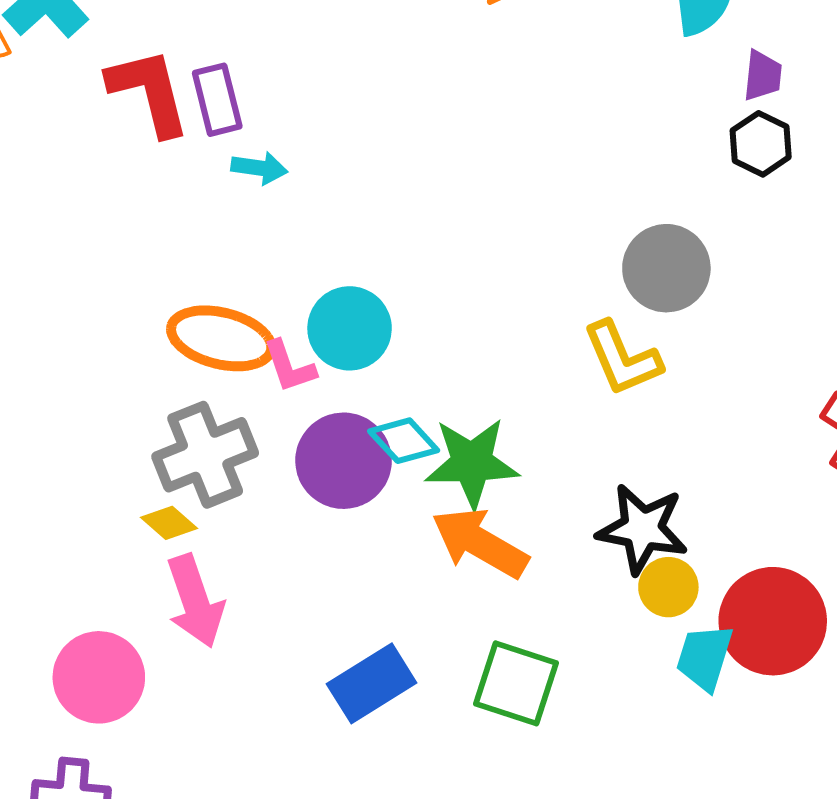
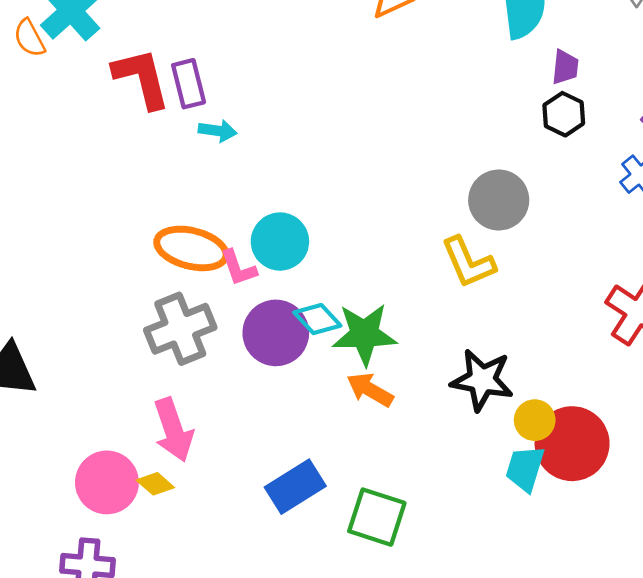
yellow diamond: (169, 523) -> (155, 484), moved
orange arrow: (480, 543) -> (370, 390), size x0.7
yellow circle: (668, 587) -> (535, 420), moved
green square: (516, 683) -> (377, 517), moved

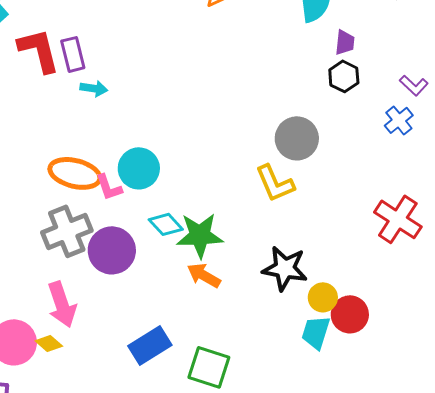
purple circle: (276, 333) -> (112, 250), moved
red circle: (572, 444) -> (350, 314), size x0.7

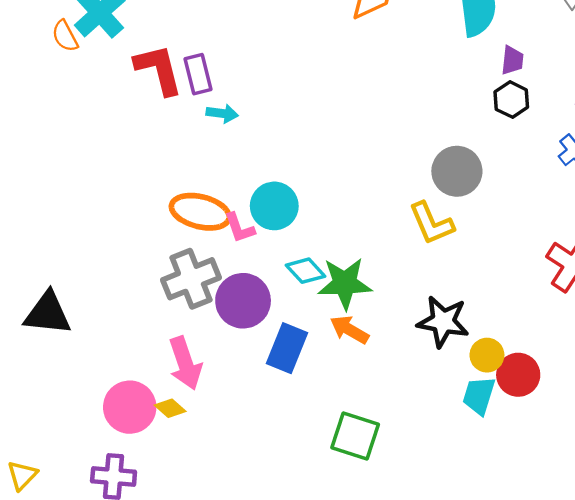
blue rectangle: (150, 345) -> (287, 348), moved, turned -36

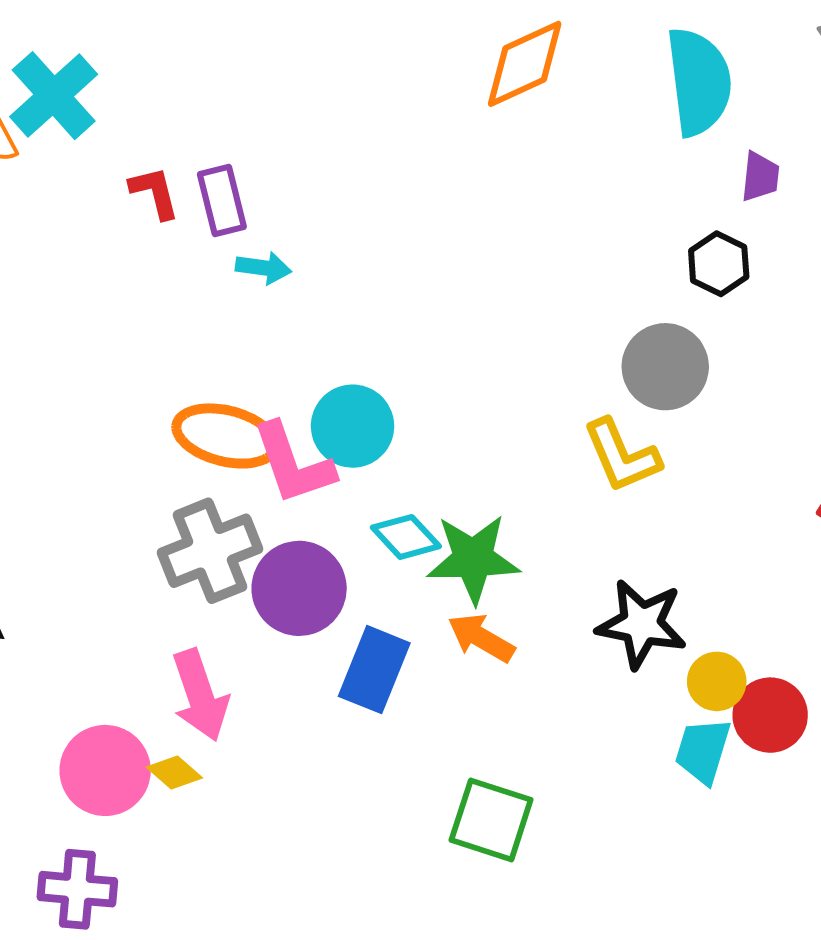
red L-shape: (159, 70) -> (155, 193), size x0.6
black hexagon: (511, 100) -> (719, 264), moved
pink L-shape: (240, 228) -> (293, 464), size x1.6

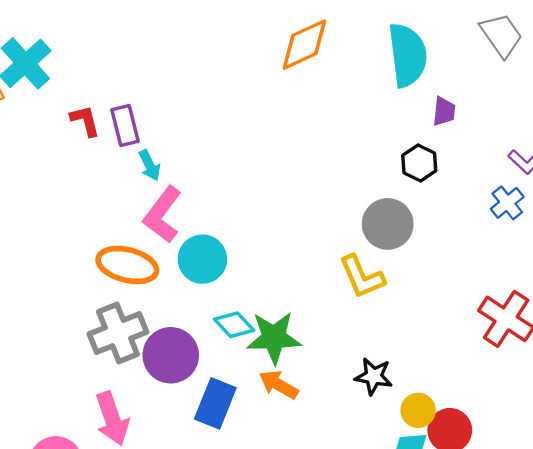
cyan arrow: (263, 268) -> (150, 165), turned 56
pink L-shape: (293, 464) -> (163, 215), moved, turned 56
black star: (641, 624) -> (374, 376), size x0.7

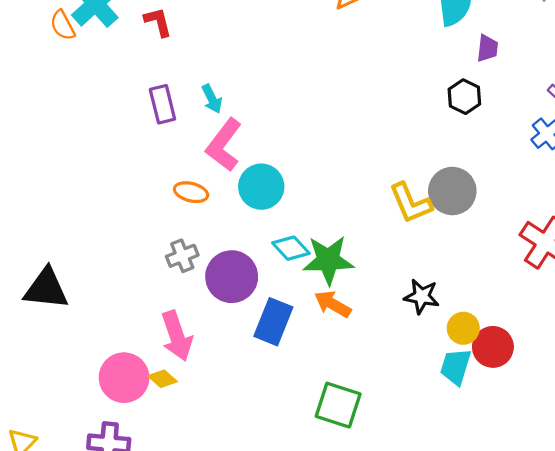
red L-shape: (85, 121) -> (158, 22), moved
purple rectangle: (125, 125) -> (162, 104), moved
gray circle: (388, 224) -> (452, 191), moved
orange ellipse: (127, 265) -> (191, 192), size x0.6
gray cross: (118, 333) -> (182, 256), size x0.6

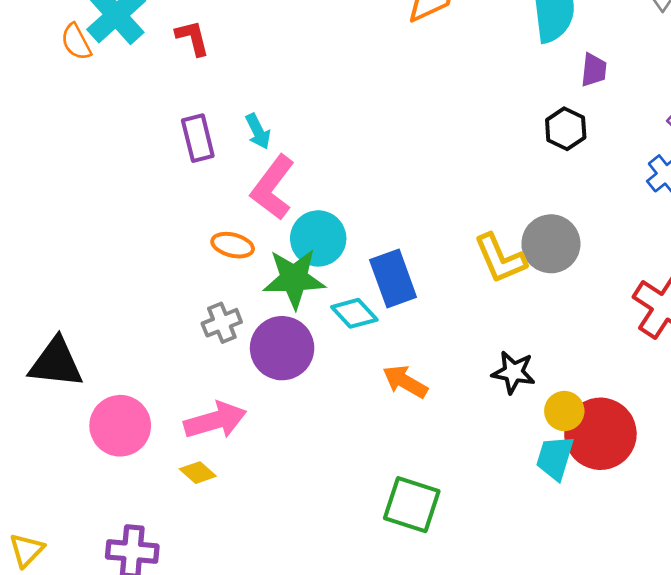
green star: (328, 260) -> (294, 279), moved
blue rectangle: (273, 322) -> (393, 279), moved, turned -42
pink arrow: (177, 336) -> (215, 420), turned -87
red circle: (493, 347) -> (600, 434), size x1.4
pink circle: (124, 378) -> (120, 426), moved

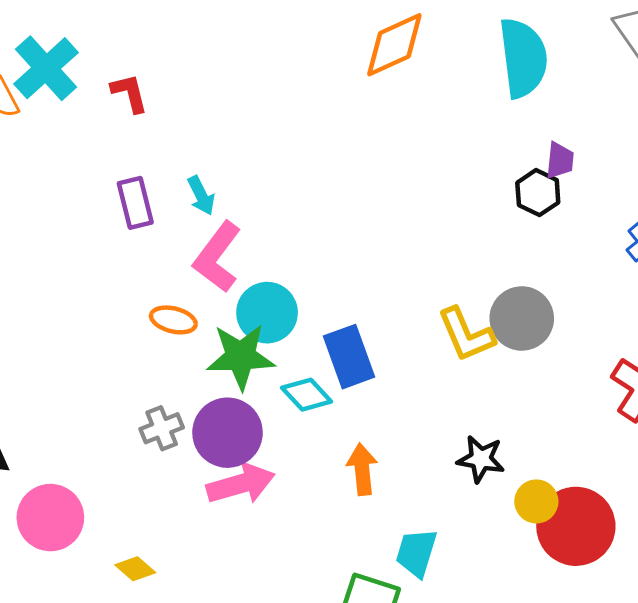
purple trapezoid: (594, 70) -> (560, 160), moved
gray cross: (222, 323) -> (162, 428), moved
orange arrow: (405, 382) -> (362, 469), turned 54
pink arrow: (215, 420) -> (241, 484), moved
cyan trapezoid: (555, 458) -> (416, 553), moved

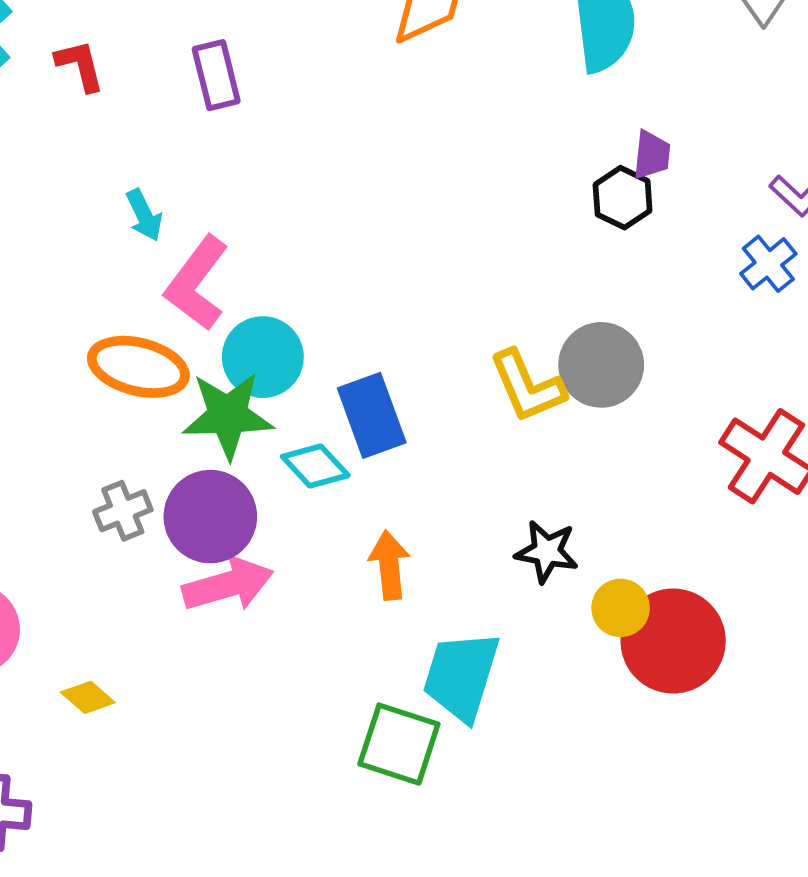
cyan arrow: (201, 196) -> (144, 215), moved
purple rectangle: (135, 203) -> (216, 75), moved
orange ellipse: (173, 320) -> (138, 367), size x1.6
cyan trapezoid: (416, 553) -> (461, 676), size x1.4

